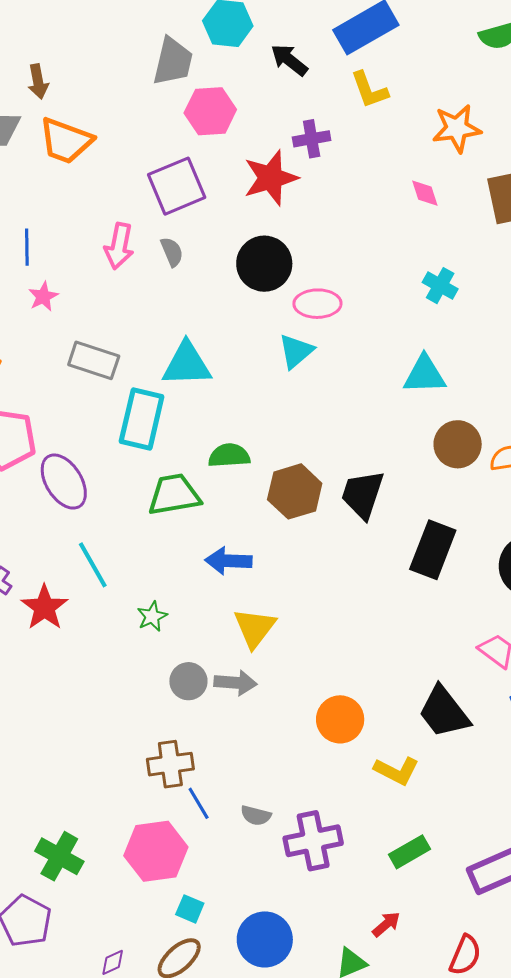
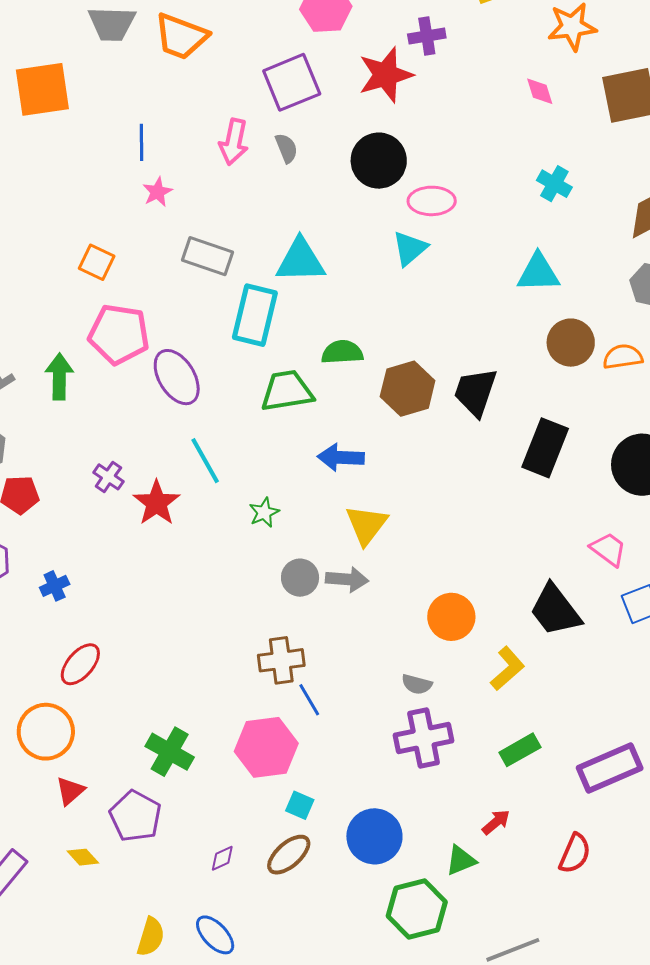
yellow L-shape: (396, 771) -> (507, 669), turned -69
gray semicircle: (256, 816) -> (417, 684), moved

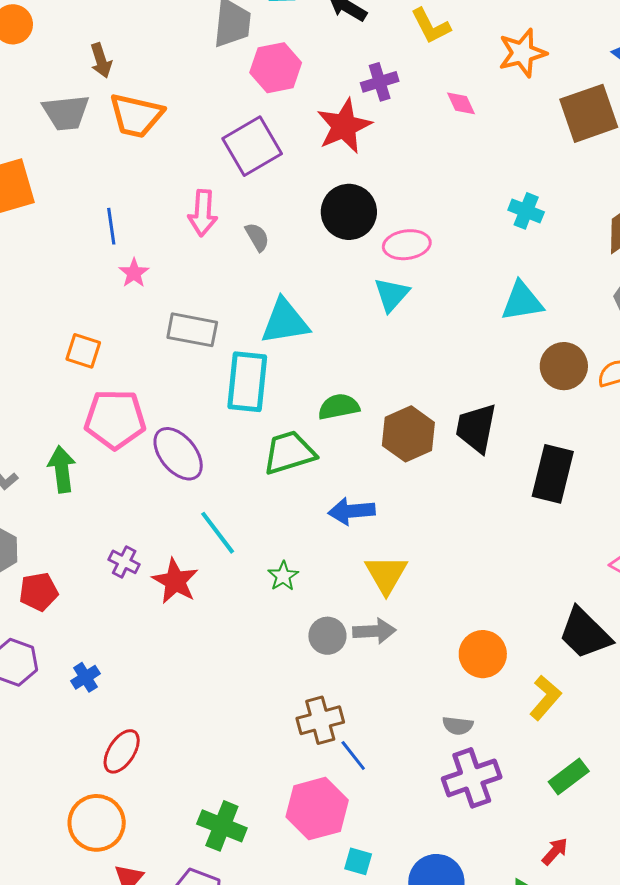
pink diamond: (540, 91) -> (461, 103), moved
gray semicircle: (286, 148) -> (257, 237), moved

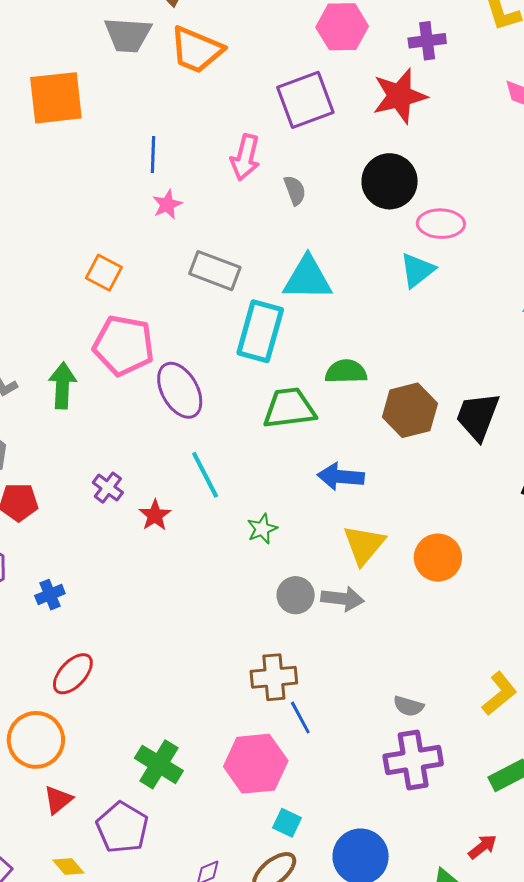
purple cross: (380, 82) -> (427, 41), moved
red star: (175, 581) -> (155, 515), size x0.7
orange circle: (483, 654) -> (438, 558), moved

